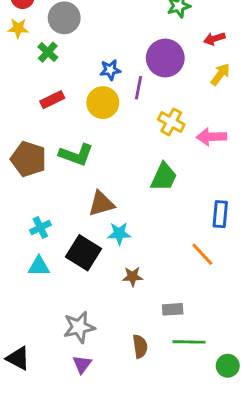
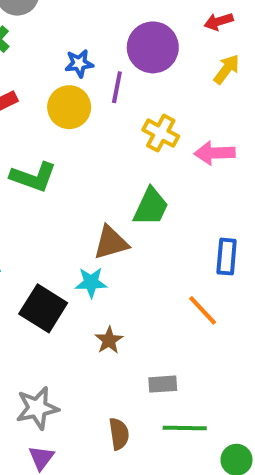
brown triangle: (101, 204) -> (111, 243), moved
brown star: (133, 277) -> (109, 340), turned -30

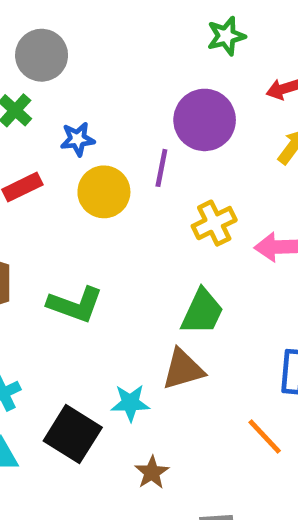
blue star: (79, 63) -> (78, 139), moved
yellow cross: (161, 133) -> (214, 223), turned 36
green L-shape: (33, 177) -> (75, 305), moved
brown triangle: (111, 243) -> (183, 369), moved

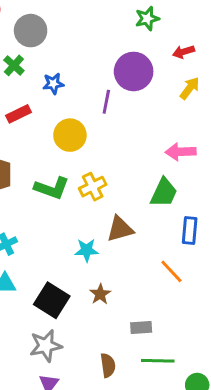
yellow circle: (104, 192) -> (70, 135), moved
yellow cross: (214, 223) -> (93, 187), moved
green trapezoid: (202, 312) -> (164, 193), moved
black square: (73, 434) -> (52, 300), moved

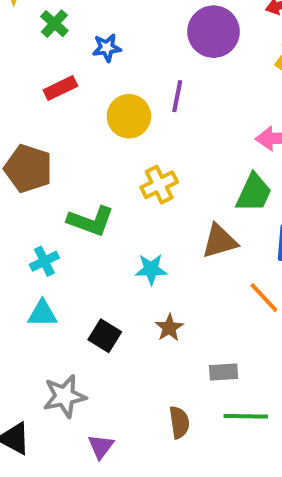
purple line: (106, 102) -> (177, 96), moved
green L-shape: (52, 188) -> (91, 221), moved
brown triangle: (120, 229) -> (220, 241), moved
black square: (52, 300) -> (105, 336), size x0.7
gray star: (46, 346) -> (64, 396), moved

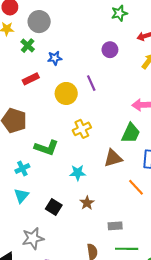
purple circle: (214, 32) -> (110, 50), size x0.6
purple line: (177, 96) -> (91, 83), turned -35
cyan triangle: (42, 314) -> (21, 196), turned -49

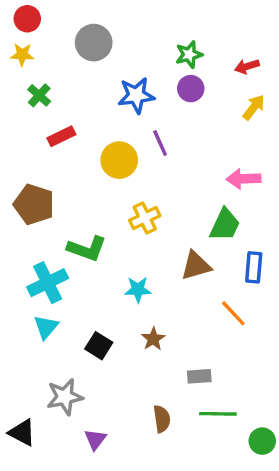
green star: (119, 13) -> (189, 54), moved
gray circle: (39, 22) -> (94, 43), moved
green cross: (28, 46) -> (39, 95), moved
blue star: (55, 58) -> (136, 95), moved, size x1.5
cyan cross: (22, 169) -> (48, 283), size x1.6

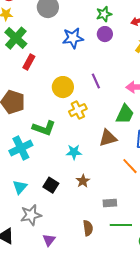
green cross: (39, 95) -> (16, 38), size x1.6
red rectangle: (61, 136) -> (29, 62), turned -35
purple line: (160, 143) -> (96, 81), moved
yellow circle: (119, 160) -> (63, 87), moved
cyan triangle: (46, 327) -> (20, 187), moved

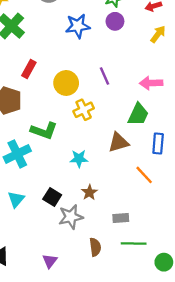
red rectangle: (29, 62) -> (29, 69), moved
gray star: (31, 215) -> (71, 217), moved

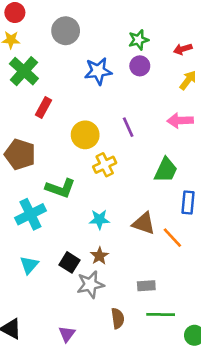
red rectangle: (29, 69) -> (43, 108), moved
pink arrow: (151, 83) -> (180, 121), moved
brown triangle: (118, 142) -> (144, 223), moved, turned 35
brown star: (89, 192) -> (99, 256), moved

